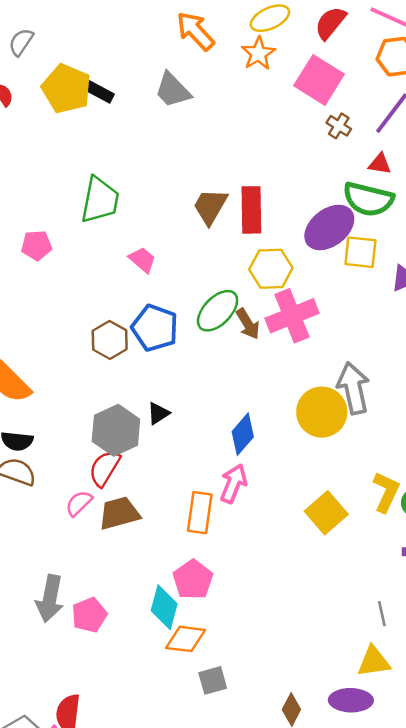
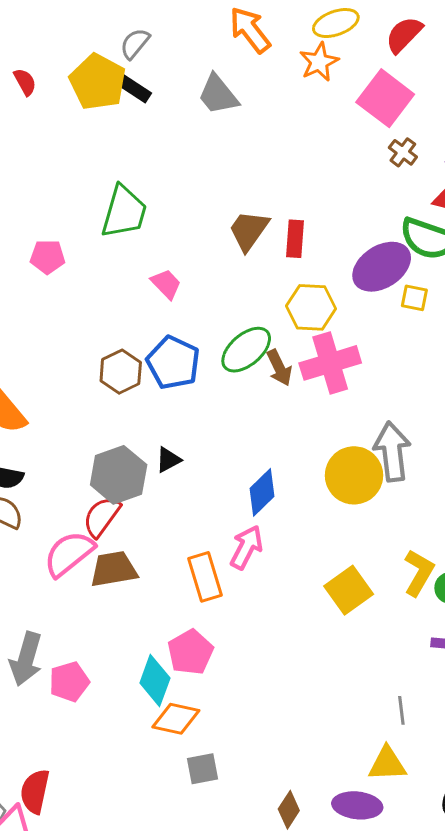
gray semicircle: (21, 42) -> (135, 44), moved
red rectangle: (251, 210) -> (295, 239), size x0.7
yellow square: (360, 252) -> (414, 298), size x0.7
pink semicircle: (79, 503) -> (69, 554), size x1.6
orange rectangle: (200, 513) -> (205, 577), turned -30

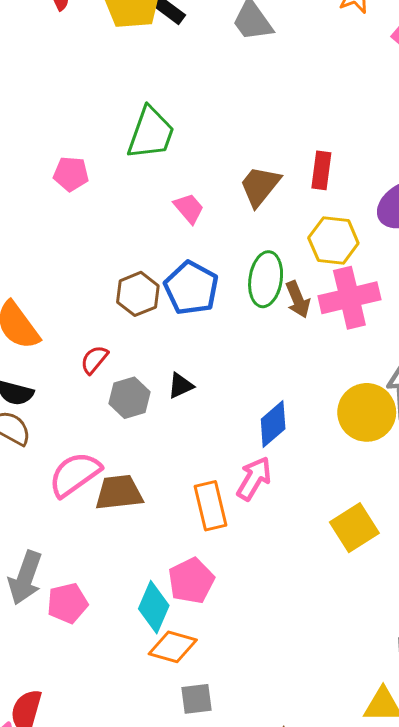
brown trapezoid: (249, 230) -> (260, 186), moved
green ellipse: (246, 350) -> (266, 279), turned -44
gray hexagon: (119, 475) -> (130, 398), size x0.7
red semicircle: (102, 517) -> (94, 360), moved, size x0.7

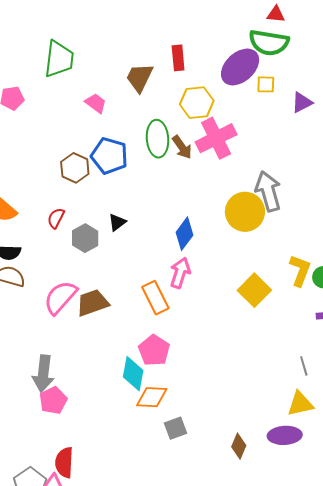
pink pentagon: (67, 603) -> (53, 400), moved

